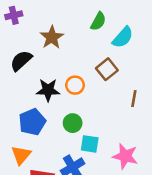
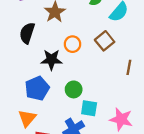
black semicircle: (21, 61) -> (27, 33), turned -30
orange circle: (75, 85) -> (72, 44), moved

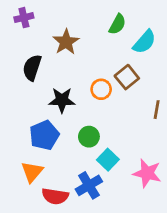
orange circle: (72, 44) -> (101, 89), moved
cyan square: (89, 108) -> (108, 160), turned 35

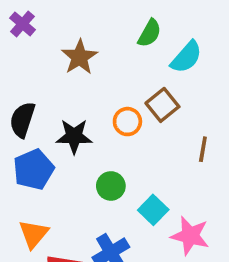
purple cross: (24, 18) -> (22, 24), turned -36
black semicircle: (32, 68) -> (22, 120), moved
blue pentagon: (44, 135) -> (34, 169), moved
cyan square: (108, 160) -> (153, 210), moved

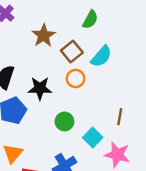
cyan semicircle: (186, 57) -> (101, 56), moved
brown square: (162, 105) -> (72, 51), moved
brown line: (203, 149) -> (120, 117), moved

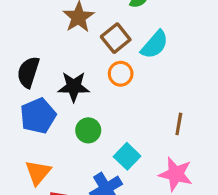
green circle: (64, 121) -> (88, 130), moved
cyan square: (93, 137) -> (127, 156), moved

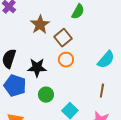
cyan semicircle: (155, 45) -> (106, 60), moved
blue pentagon: (38, 116) -> (15, 86), turned -30

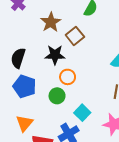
orange circle: (66, 60) -> (68, 77), moved
black star: (37, 68) -> (55, 55), moved

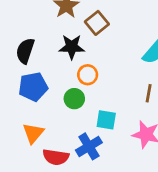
blue pentagon: (24, 86) -> (33, 87), turned -30
cyan square: (82, 113) -> (106, 120), turned -35

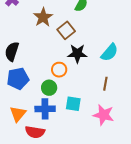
black star: (72, 47) -> (77, 53), moved
blue cross: (89, 146) -> (45, 109), moved, turned 30

